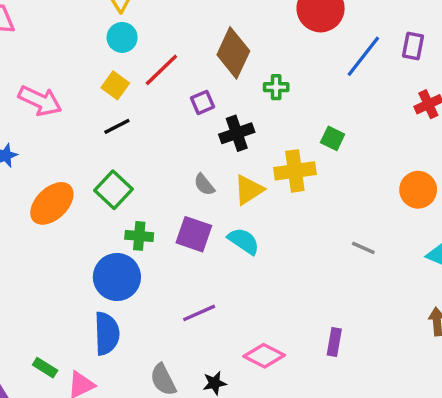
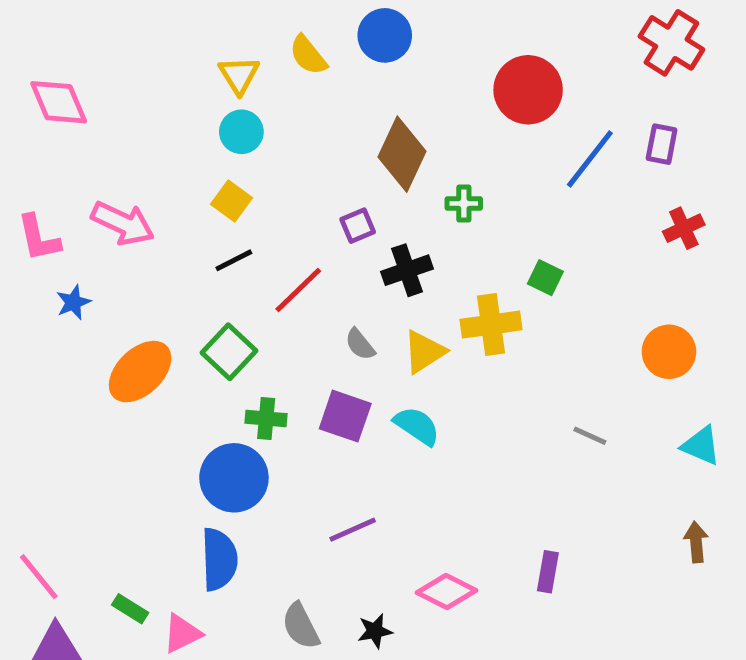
red line: (161, 70) -> (298, 290), moved

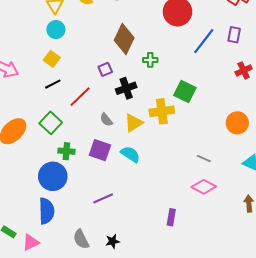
green square: (545, 278) -> (185, 91), size x1.5
purple rectangle: (548, 572) -> (171, 217), moved
pink diamond: (447, 591) -> (204, 187), moved

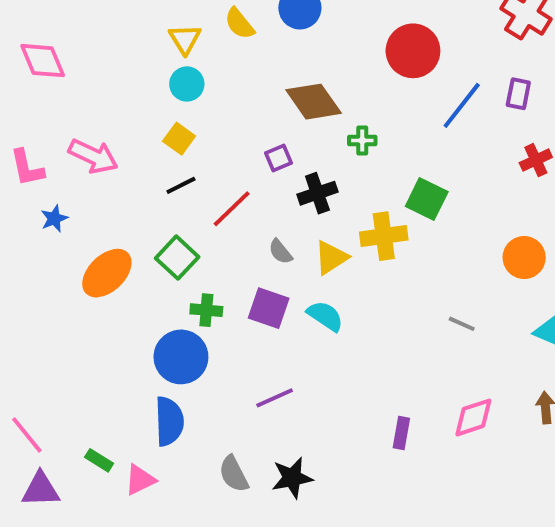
brown diamond: (124, 39) -> (314, 102), turned -60
pink diamond: (204, 187) -> (473, 417), moved, turned -45
black star: (113, 241) -> (292, 478), size x1.5

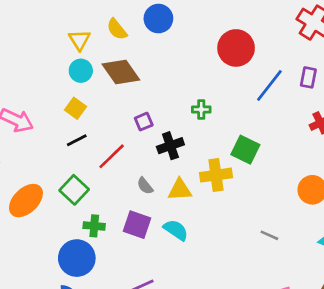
brown diamond: (314, 102) -> (121, 72), moved
yellow triangle: (331, 258) -> (180, 190), turned 30

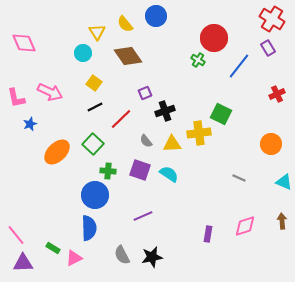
cyan circle: (81, 71) -> (83, 53), moved
purple rectangle: (308, 77) -> (268, 48), moved, turned -42
green cross: (201, 110) -> (198, 60), moved, turned 32

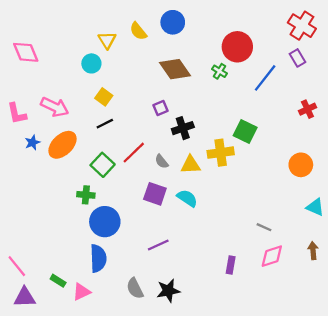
brown diamond: (128, 56) -> (175, 69), moved
red line: (121, 119) -> (134, 153), moved
orange ellipse: (57, 152) -> (62, 145), moved
green cross: (108, 171) -> (86, 195), moved
gray line: (239, 178) -> (264, 227), moved

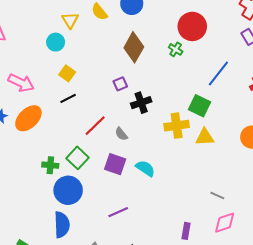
brown diamond: (175, 69) -> (134, 47), turned 64
blue line: (265, 78) -> (218, 73), moved
green square: (103, 165) -> (77, 158), moved
yellow triangle: (191, 165) -> (205, 137), moved

